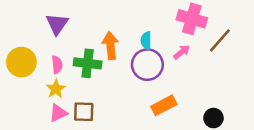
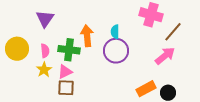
pink arrow: (182, 52) -> (165, 56), moved, size x1.5
orange rectangle: (164, 105) -> (146, 89), moved
pink triangle: (58, 113) -> (65, 72), moved

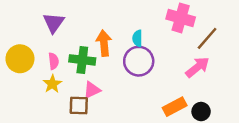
pink triangle: (65, 72) -> (92, 90), moved

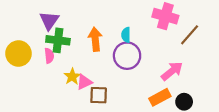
green cross: (82, 60) -> (58, 40), moved
pink arrow: (197, 67) -> (172, 71), moved
yellow star: (52, 84) -> (72, 77), moved
brown square: (79, 106) -> (99, 95), moved

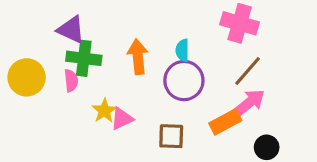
purple triangle: (49, 21) -> (71, 30), turned -40
brown line: (190, 35) -> (248, 71), moved
brown square: (99, 95) -> (171, 136), moved
orange rectangle: (160, 97) -> (225, 122), moved

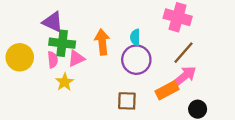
yellow star: (104, 111) -> (64, 82), moved
pink triangle: (122, 119) -> (76, 58), moved

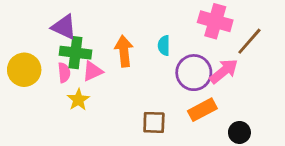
brown line: (183, 53) -> (249, 41), moved
purple circle: (136, 60) -> (194, 73), moved
pink arrow: (185, 76) -> (224, 71), moved

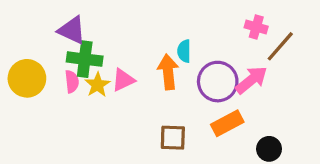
pink cross: (215, 21) -> (256, 27), moved, size x0.6
orange arrow: (124, 51) -> (168, 72), moved
pink triangle: (93, 71) -> (123, 80), moved
yellow star: (78, 100) -> (97, 85), moved

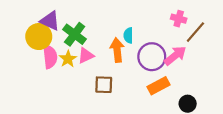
green cross: (85, 59) -> (75, 34), moved, turned 30
yellow circle: (27, 78) -> (39, 37), moved
pink semicircle: (72, 82) -> (50, 57), size x1.5
brown square: (173, 138) -> (104, 85), moved

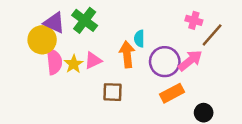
green cross: (75, 34) -> (85, 20), moved

